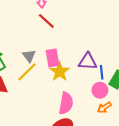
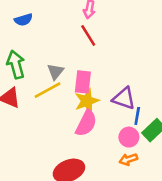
pink semicircle: (66, 103) -> (86, 123), moved

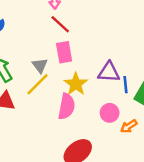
pink rectangle: (83, 82) -> (64, 52), moved
pink semicircle: (86, 123) -> (67, 106), moved
pink circle: (129, 137) -> (110, 113), moved

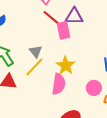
pink rectangle: (64, 52) -> (63, 30), moved
purple triangle: (109, 72) -> (74, 16), moved

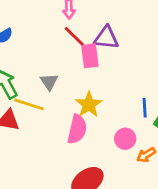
yellow line: (34, 67) -> (29, 104), moved, turned 60

